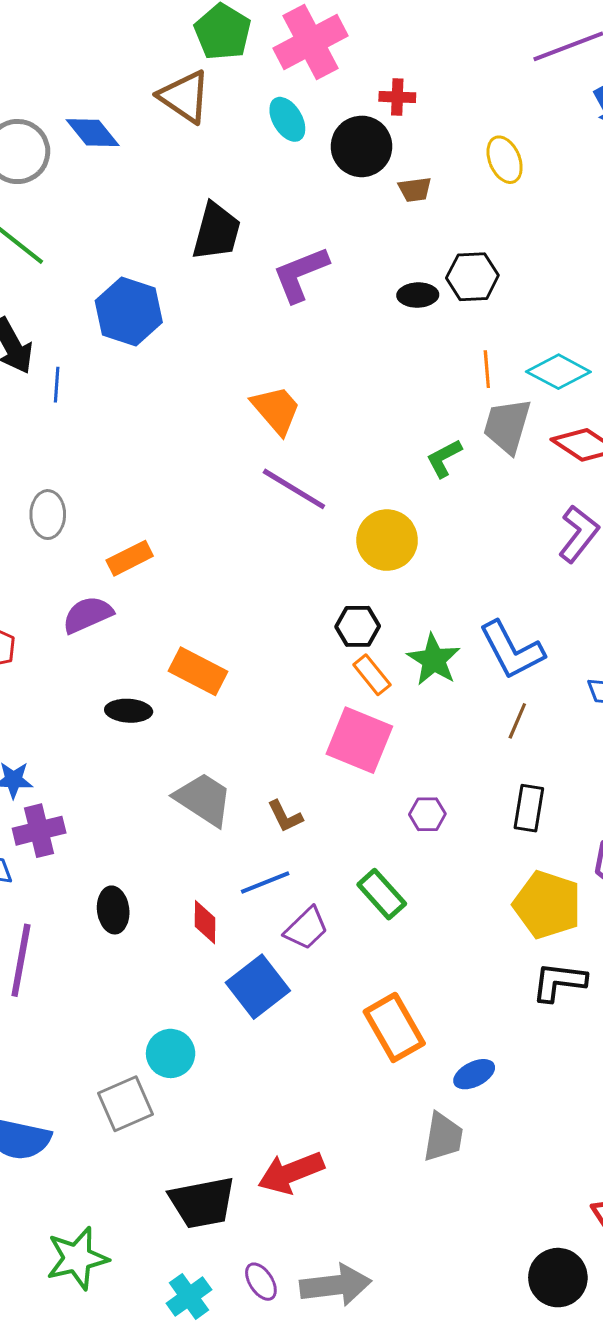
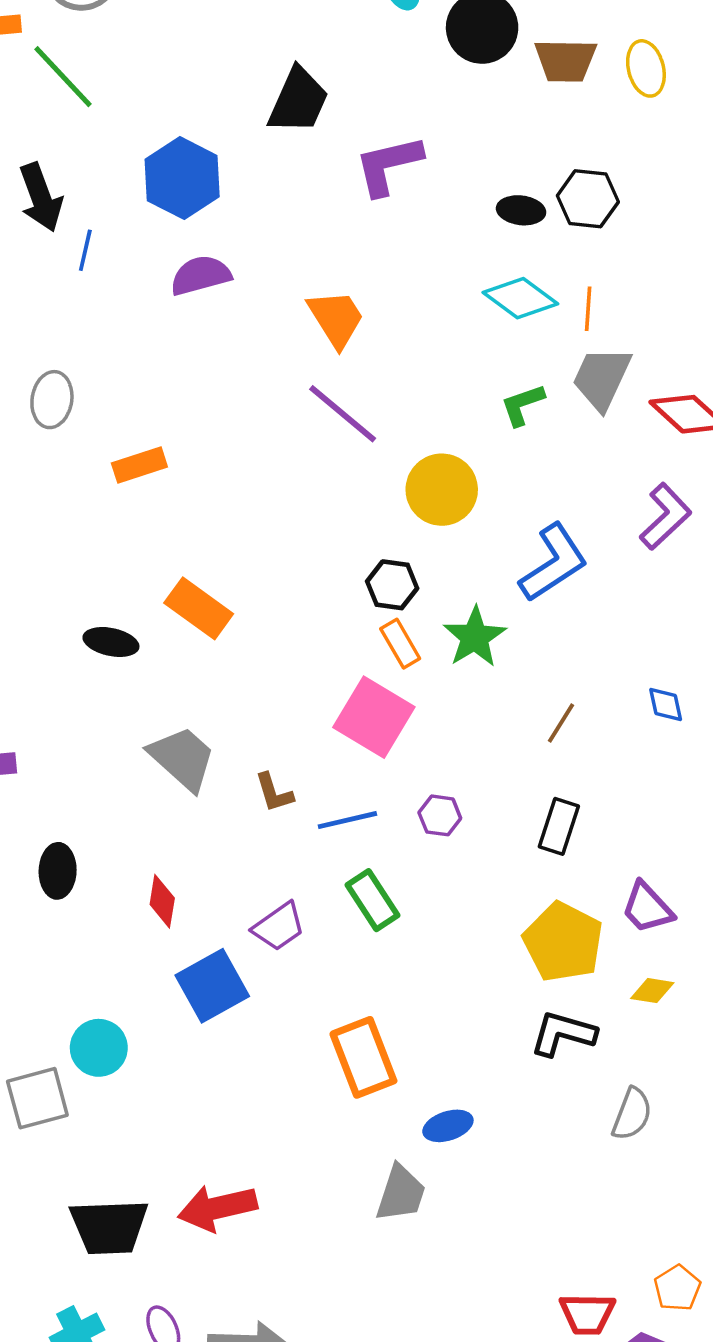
brown trapezoid: (415, 190) -> (565, 60), moved, size x1.6
cyan diamond: (558, 372) -> (520, 298), moved
purple semicircle: (88, 615) -> (201, 275), moved
blue L-shape: (512, 650) -> (554, 563), moved, turned -104
blue line: (265, 882) -> (347, 820), moved

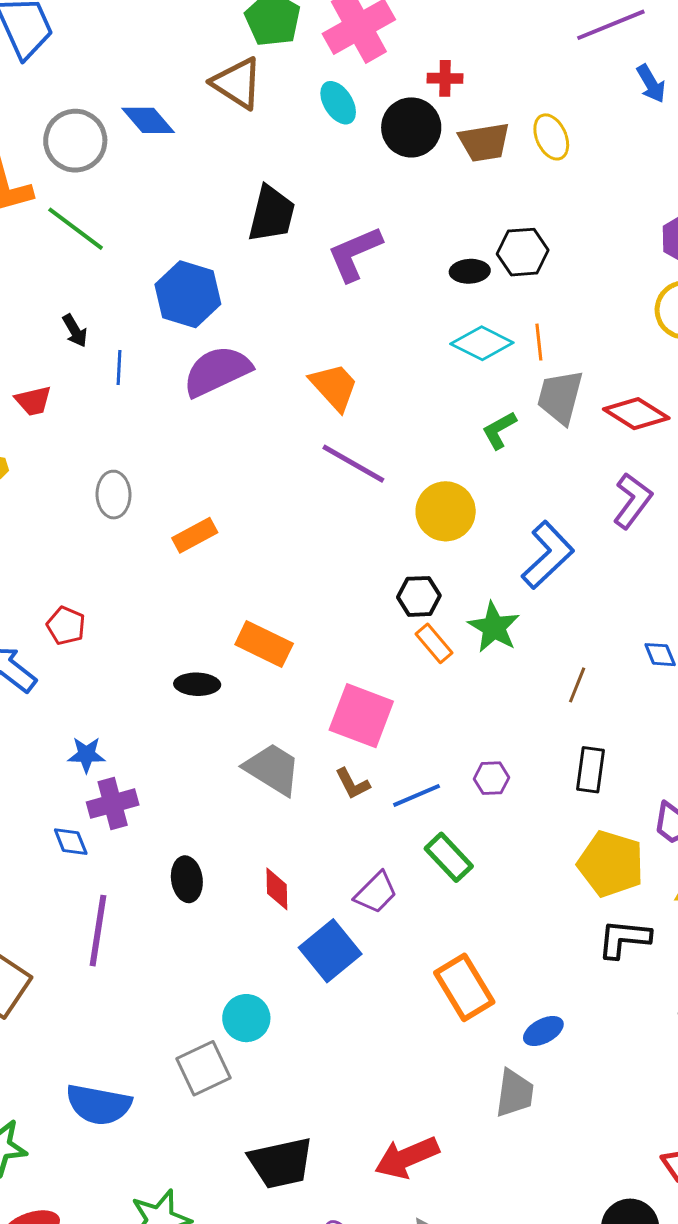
black arrow: (41, 197) -> (75, 331), size x0.6
purple semicircle: (201, 275) -> (217, 371), size x1.4
pink square: (374, 717) -> (361, 716), moved
red arrow: (217, 1208) -> (407, 1157), moved

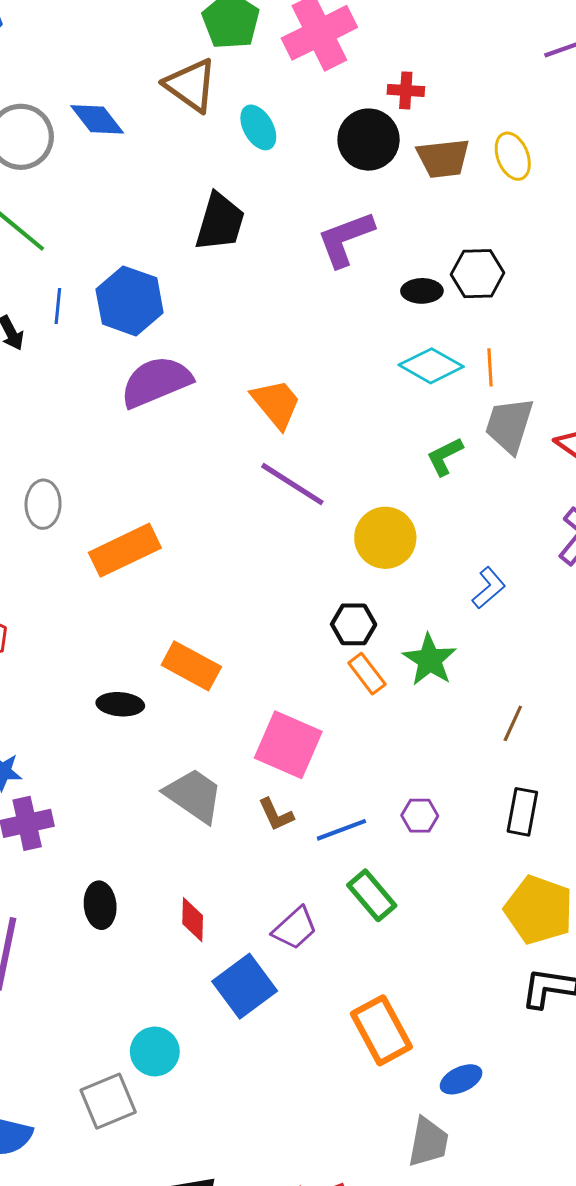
cyan ellipse: (338, 103) -> (258, 127), moved
purple L-shape: (355, 254) -> (346, 239), moved
blue line: (119, 367) -> (58, 306), moved
orange rectangle: (195, 535) -> (125, 550), size x1.5
blue L-shape: (548, 555) -> (489, 588), size x0.6

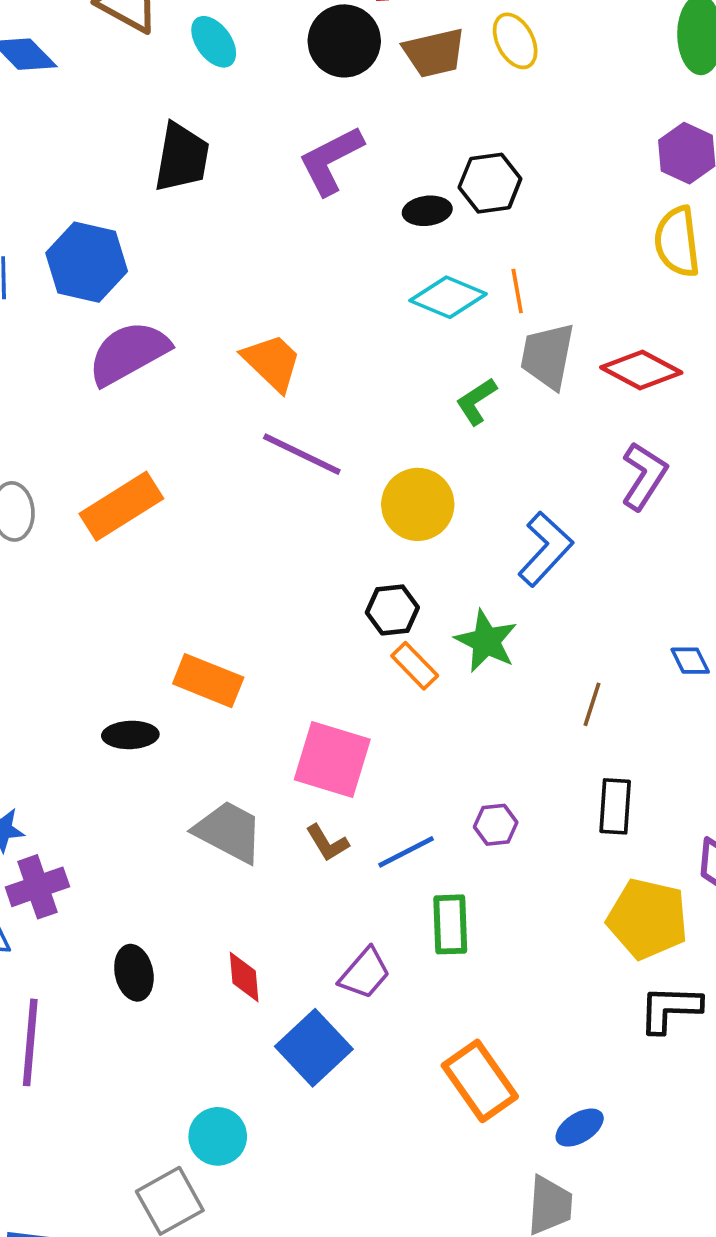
orange rectangle: (125, 550) -> (121, 506), moved
blue L-shape: (489, 588) -> (545, 549), size x1.5
green rectangle: (372, 895) -> (450, 924), turned 45

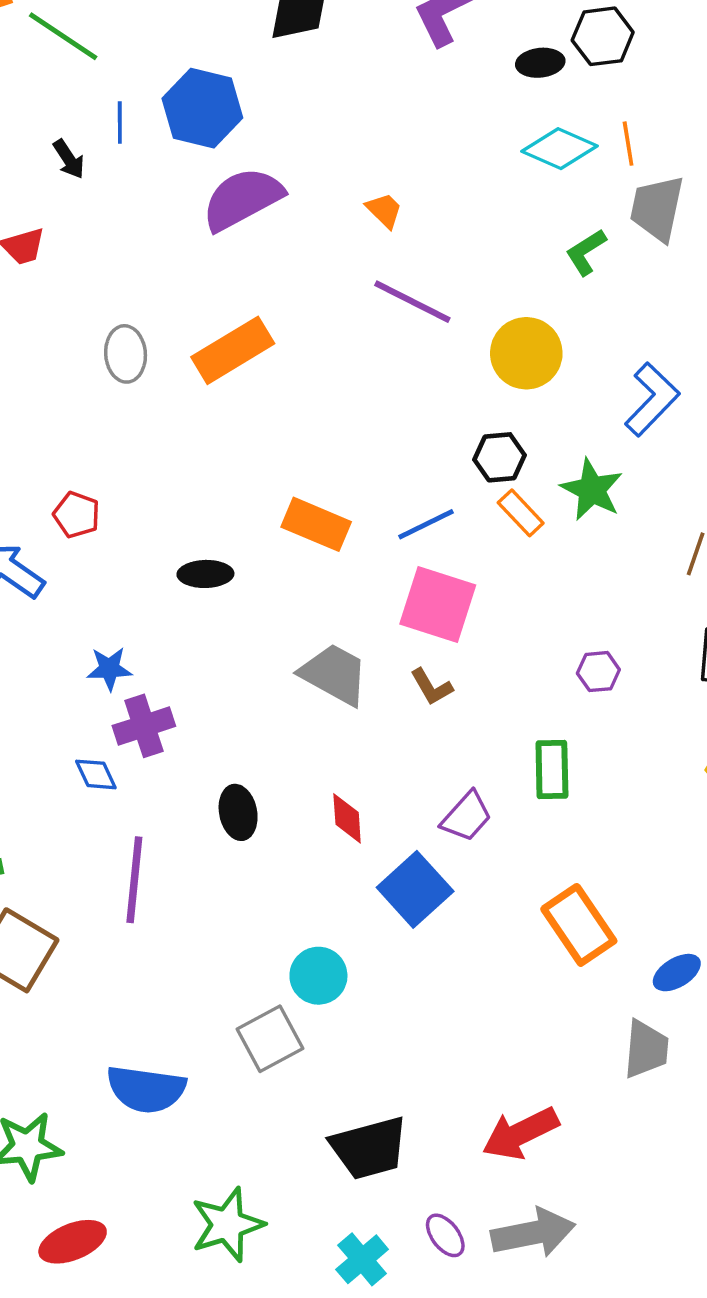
orange trapezoid: (272, 362) -> (384, 210), size x0.6
black ellipse: (130, 735) -> (205, 574), moved
blue line: (406, 852) -> (426, 524), moved

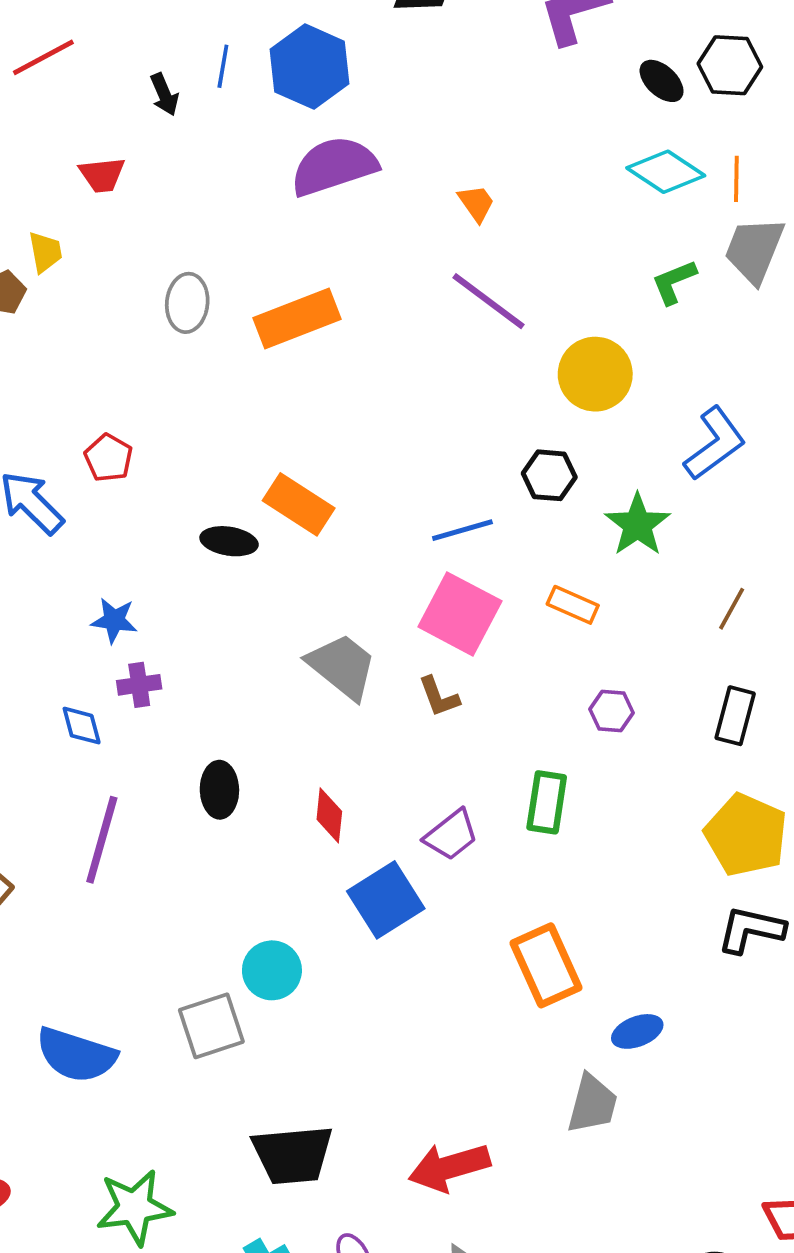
black ellipse: (540, 63) -> (662, 81), turned 39
orange rectangle: (521, 513) -> (573, 605), moved, turned -33
orange rectangle: (316, 524) -> (299, 504), moved
purple cross: (144, 726) -> (139, 685), size x0.7

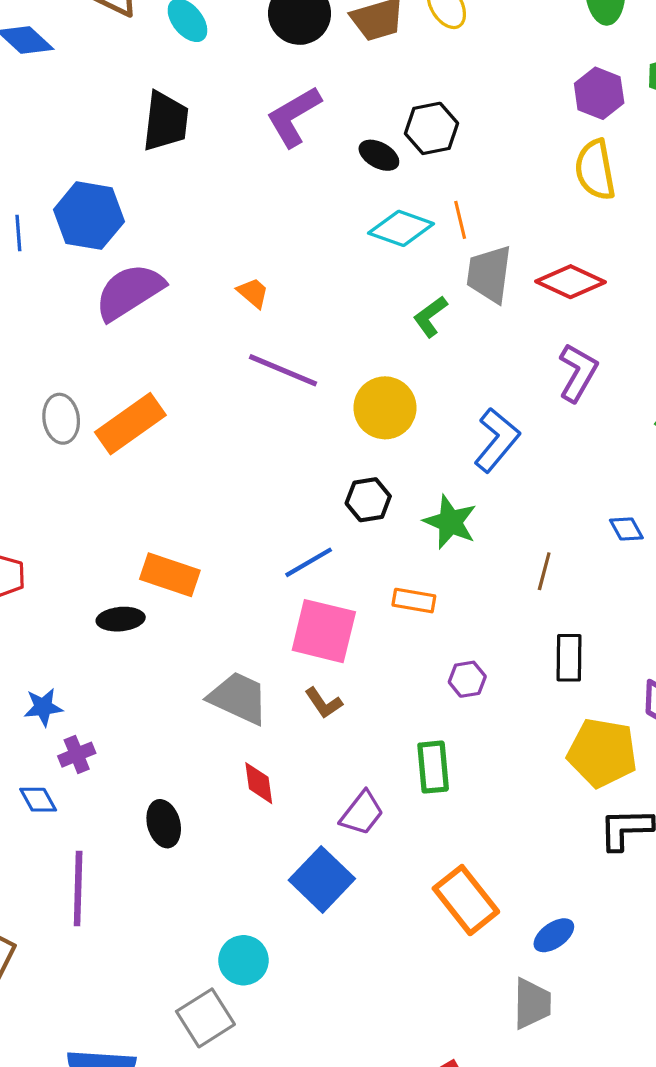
gray ellipse: (187, 303) -> (61, 419), moved
red diamond: (329, 815) -> (259, 783), moved

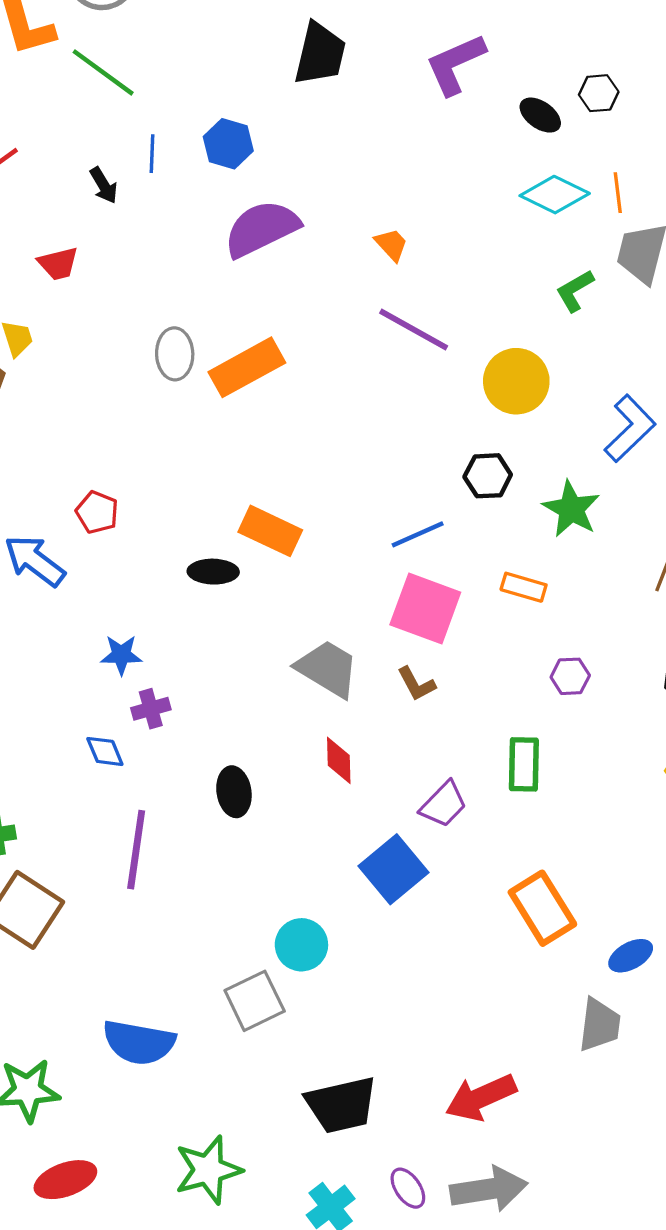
black hexagon: (431, 128) -> (599, 93), size x0.7
blue hexagon: (89, 216) -> (228, 144), size x0.7

